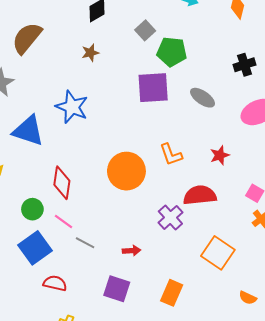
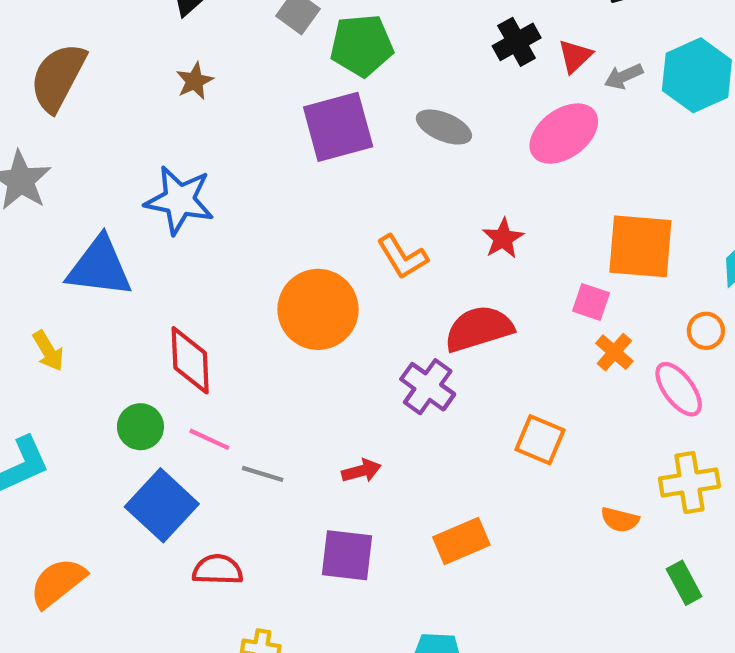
orange square: (218, 253) -> (540, 440), size x0.7
orange rectangle: (172, 293) -> (461, 541), turned 55

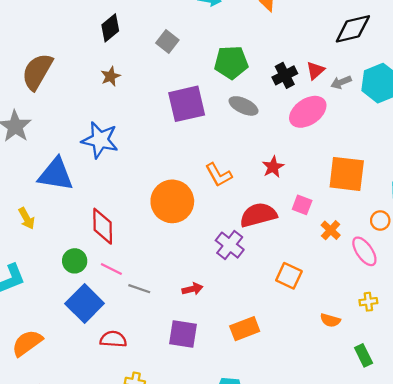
black cross: (517, 42) -> (285, 75), moved
green pentagon: (362, 45) -> (231, 62), moved
pink square: (591, 302) -> (302, 205), moved
yellow cross: (689, 482) -> (368, 302), size x0.6

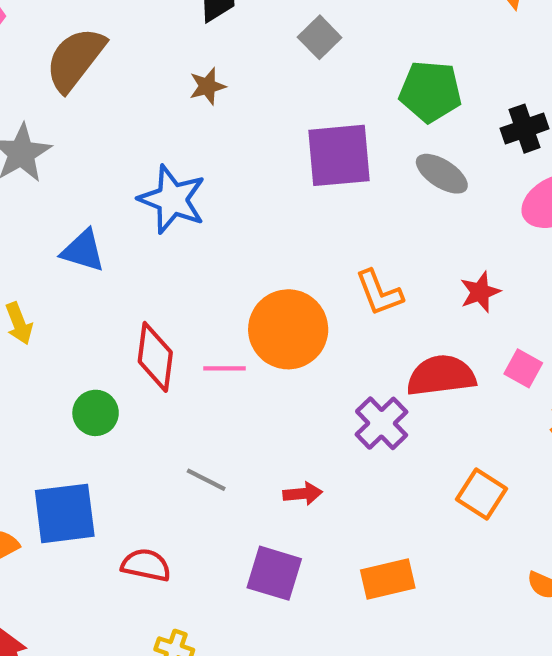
blue triangle: (56, 174) -> (83, 251), size x0.7
pink line: (111, 269) -> (225, 368), moved, turned -35
blue square: (85, 304) -> (65, 513), moved, turned 30

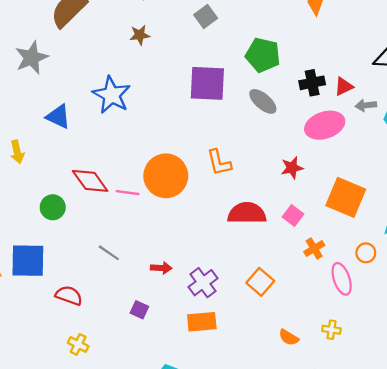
red star: (480, 292) -> (292, 168), moved
red diamond: (155, 357) -> (90, 181), turned -51
purple cross: (382, 423) -> (203, 283), moved
purple square: (274, 573) -> (139, 310), size x0.6

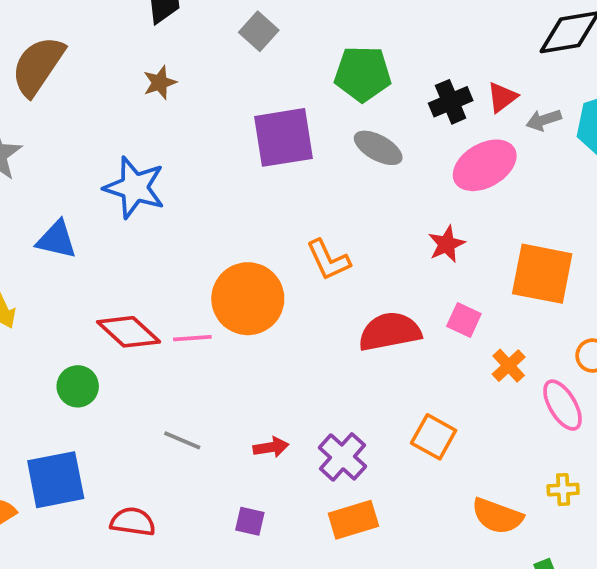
orange semicircle: (289, 337) -> (497, 516), size x1.5

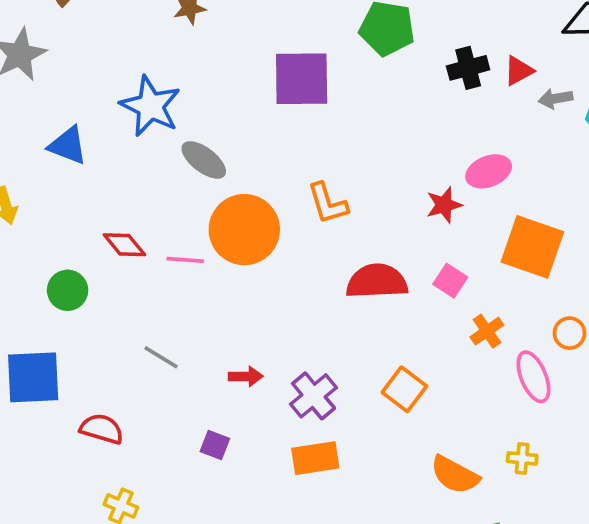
gray ellipse: (378, 148) -> (204, 160), moved
pink ellipse: (485, 165) -> (489, 171), moved, size x0.7
red diamond: (129, 332) -> (124, 245), size x0.7

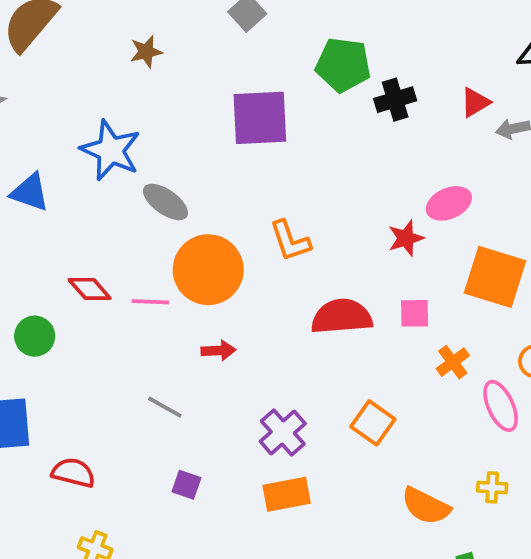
black cross: (468, 68) -> (395, 100), moved
pink square: (450, 281) -> (415, 313), turned -32
gray line: (161, 357) -> (165, 407), moved
red arrow: (246, 376) -> (218, 350), moved

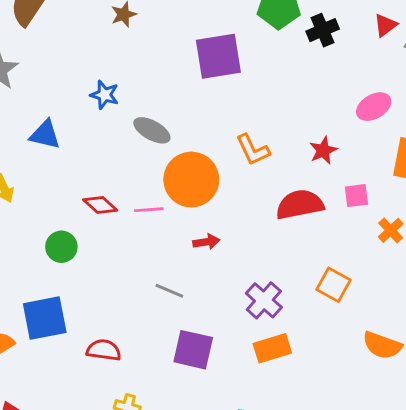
blue star: (111, 150) -> (105, 95), size x0.6
red star: (406, 238) -> (323, 150), moved
purple square: (186, 485) -> (193, 350), size x1.8

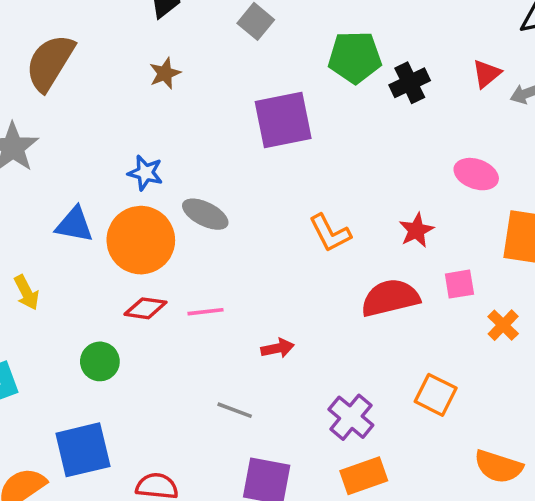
pink ellipse: (374, 107) -> (476, 174), turned 52
orange circle: (191, 180) -> (141, 240), moved
red diamond: (100, 205) -> (145, 308), turned -32

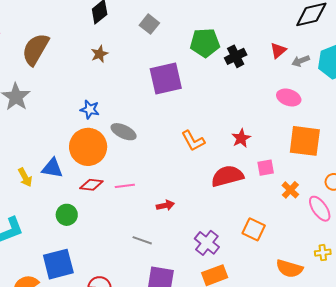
pink ellipse: (476, 174) -> (289, 97), moved
blue triangle: (74, 225) -> (52, 168), moved

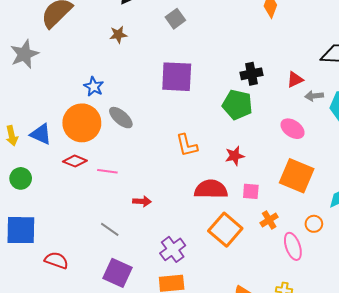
green pentagon: (205, 43) -> (237, 105), moved
green circle: (67, 215) -> (21, 178), moved
orange square: (254, 229) -> (225, 230), moved, size x1.4

